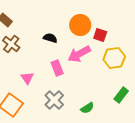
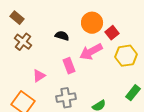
red square: (100, 35) -> (112, 33), turned 32
pink triangle: (27, 78) -> (39, 76), turned 32
gray cross: (54, 100) -> (66, 98), turned 36

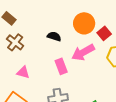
pink triangle: (39, 76) -> (23, 72), moved, turned 48

